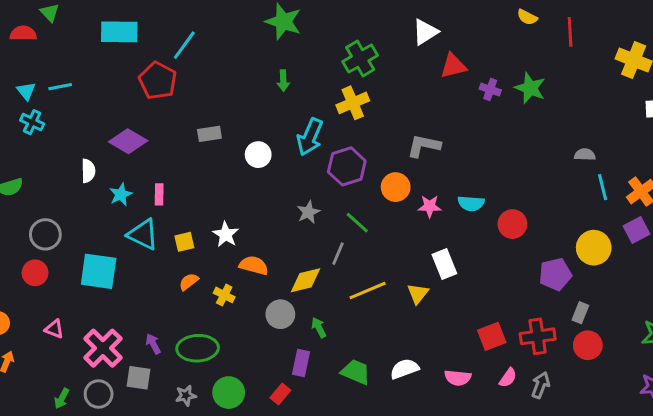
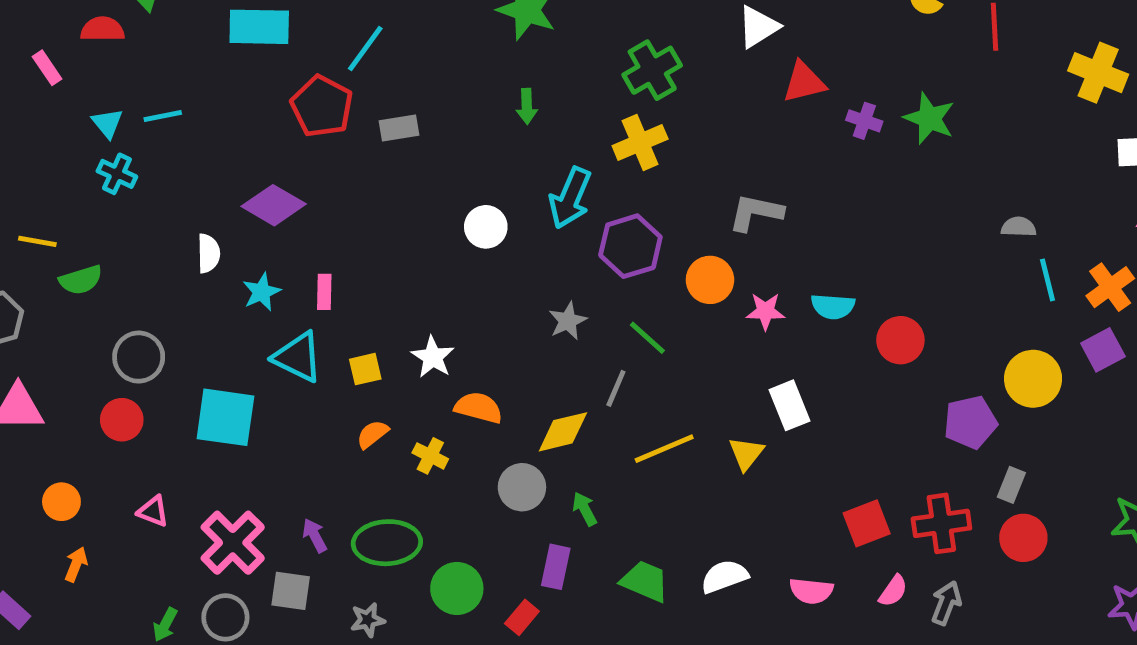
gray rectangle: (209, 134) -> (399, 128), moved
green circle: (229, 393) -> (457, 588), moved

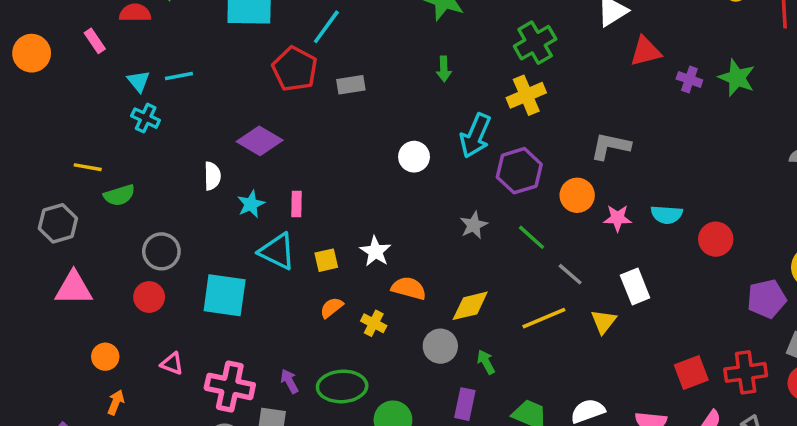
gray line: (616, 388) -> (570, 274), moved, turned -72
pink cross: (233, 543) -> (230, 386), turned -33

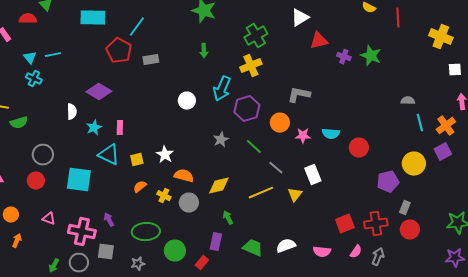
gray circle: (440, 346) -> (189, 203), moved
purple arrow: (289, 381) -> (109, 220), moved

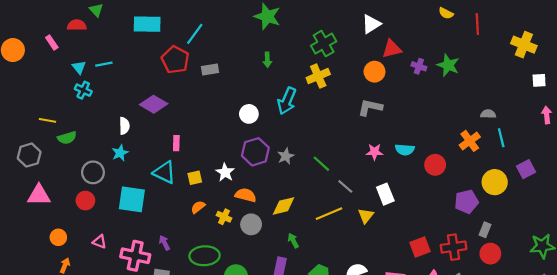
purple hexagon: (247, 109) -> (255, 152), moved
orange circle: (280, 123) -> (374, 72), moved
orange cross: (446, 126) -> (470, 141), moved
cyan star: (94, 128) -> (120, 153), moved

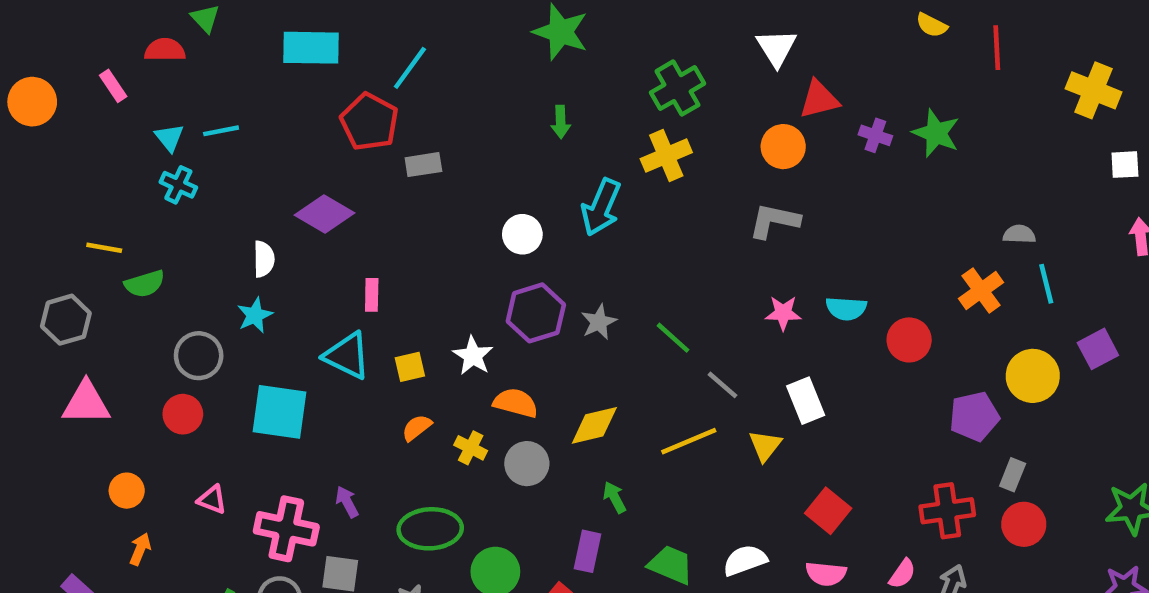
white triangle: (371, 24) -> (776, 48), turned -30
gray rectangle: (210, 70) -> (423, 165), moved
red square: (420, 247) -> (828, 511), moved, turned -30

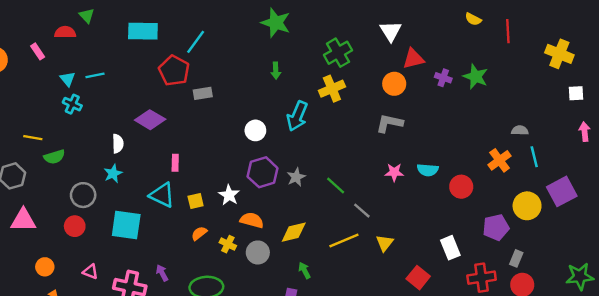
purple square: (1098, 349) -> (562, 191), size x1.4
white rectangle: (806, 401) -> (450, 248), moved

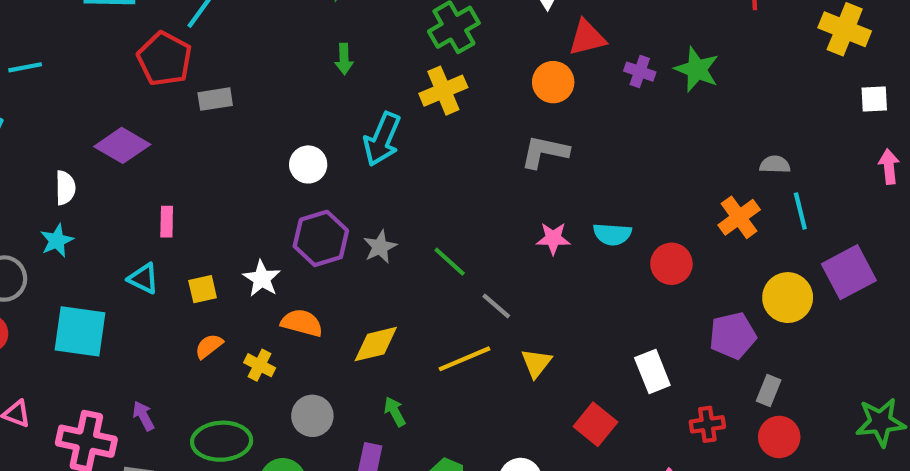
cyan triangle: (162, 195) -> (143, 279), size x0.7
gray circle: (258, 252) -> (312, 416), moved
red cross: (482, 278) -> (707, 424), size x0.7

